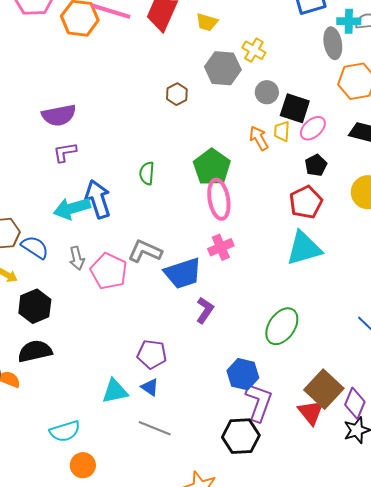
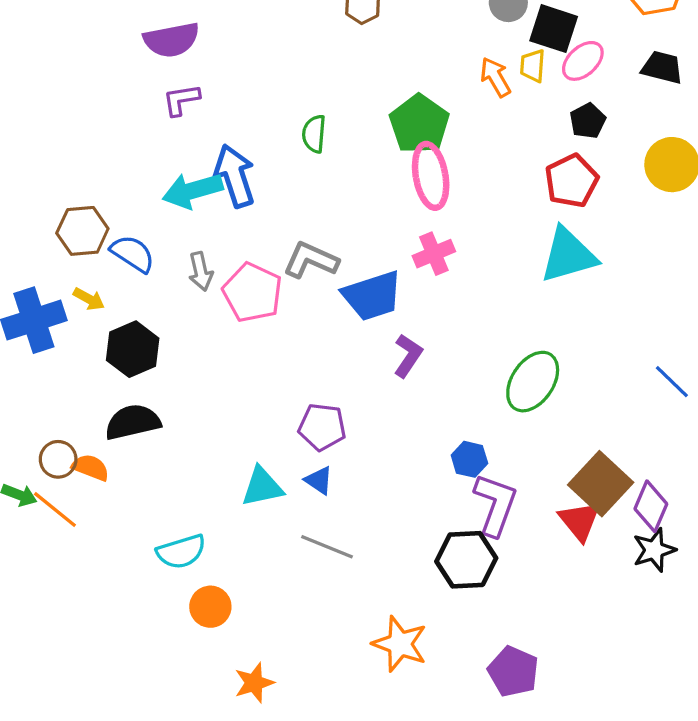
blue hexagon: (243, 374) -> (469, 459), size x0.7

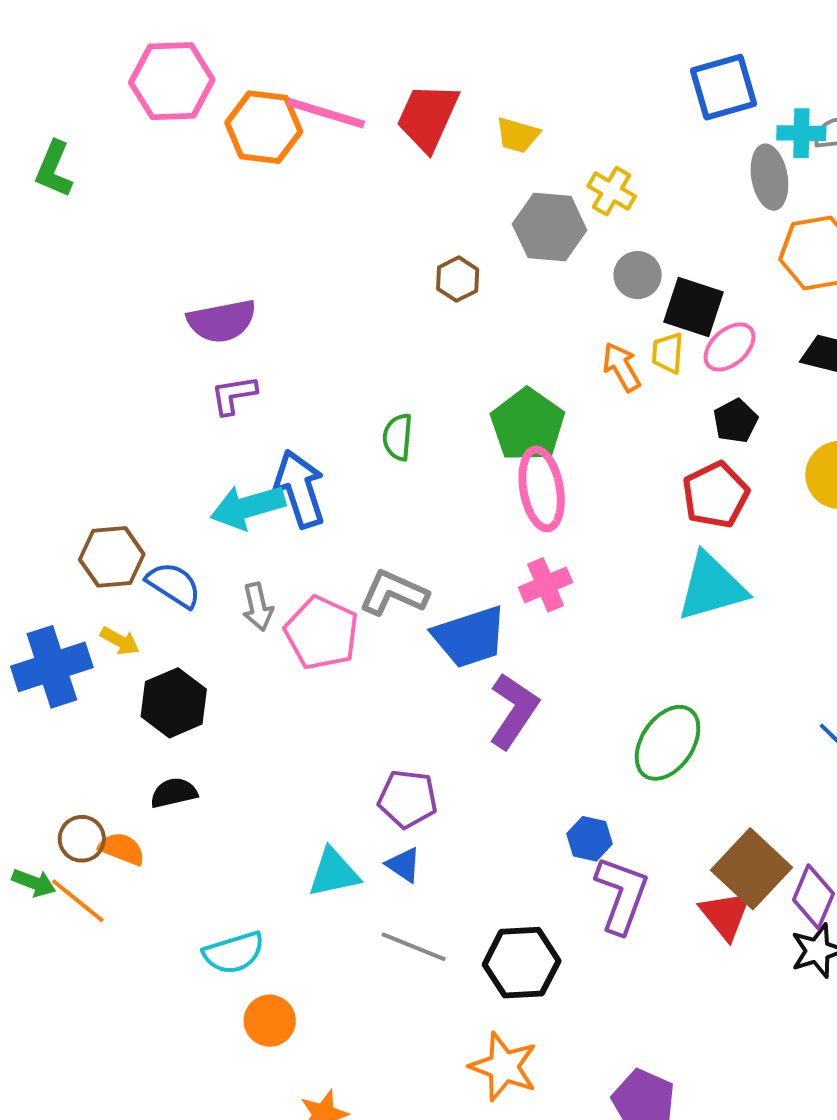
purple L-shape: (408, 356) -> (514, 711), size x1.4
black semicircle: (133, 422) -> (174, 793), size x0.7
black hexagon: (466, 560) -> (522, 963), moved

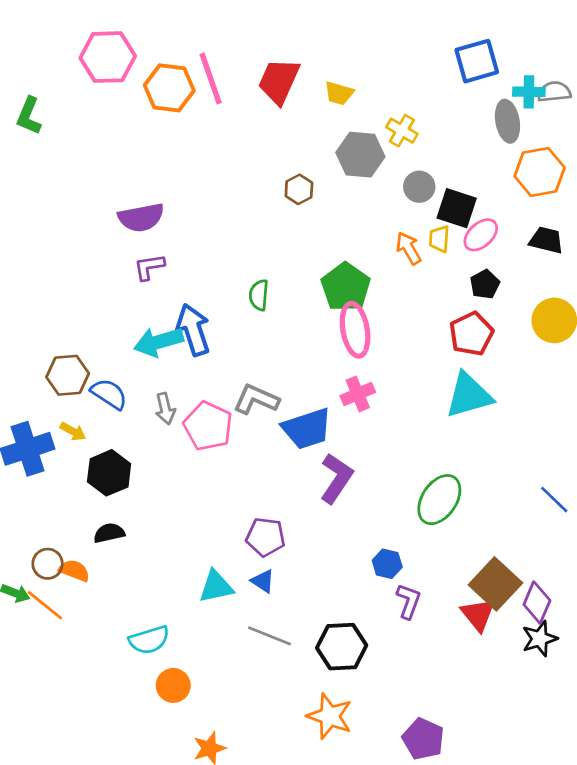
pink line: (326, 113) -> (211, 78), turned 54
purple L-shape: (622, 895) -> (409, 601), size x0.7

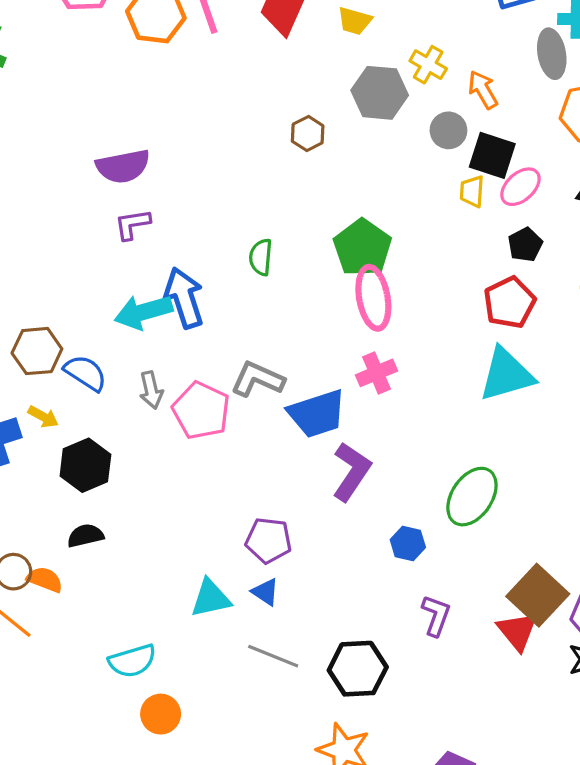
orange arrow: (409, 248) -> (483, 90), moved
blue hexagon: (387, 564) -> (408, 543), moved

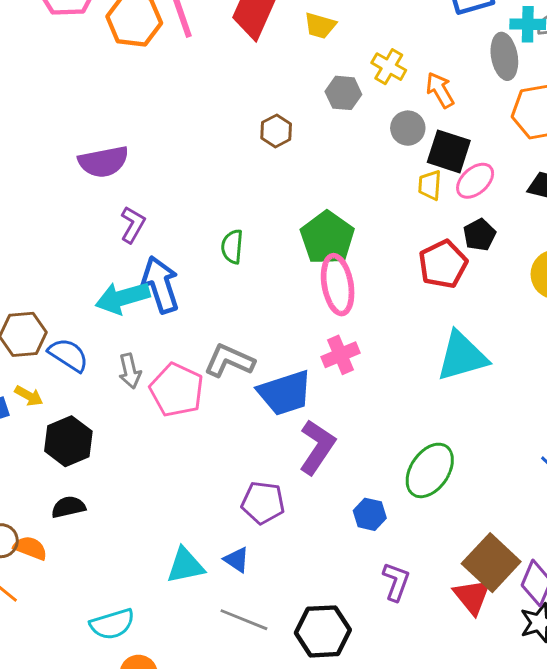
gray hexagon: (380, 93) -> (343, 93), size x0.7
purple L-shape: (132, 224) -> (133, 225), moved, turned 129
red pentagon: (510, 303) -> (443, 264), moved
purple pentagon: (269, 540) -> (263, 503), moved

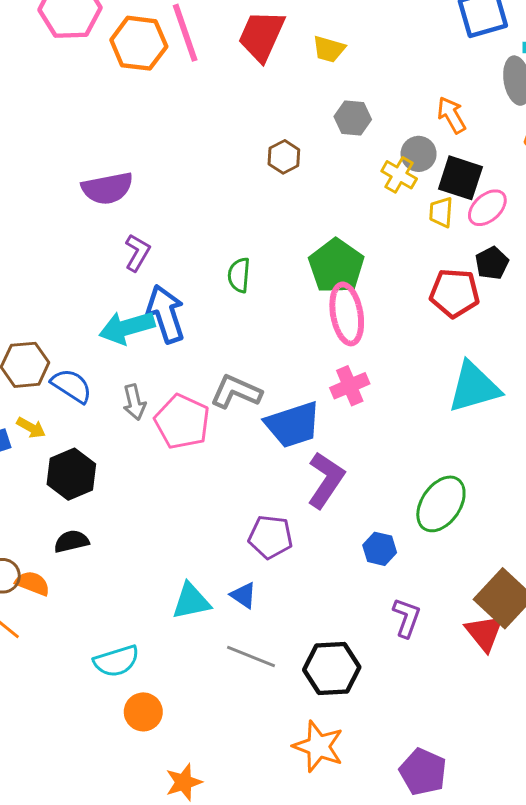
yellow cross: (389, 67) -> (399, 175), moved
red pentagon: (443, 264) -> (454, 293), turned 30

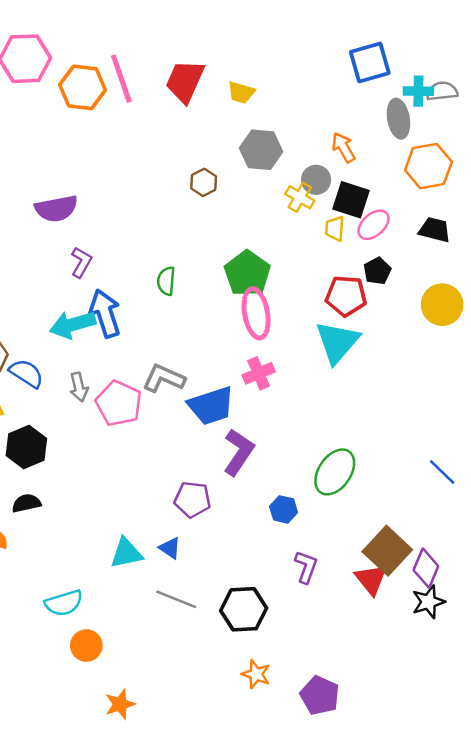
gray hexagon: (353, 118) -> (261, 150), size x1.4
cyan triangle: (474, 387) -> (337, 342), moved, turned -33
orange star: (318, 746) -> (256, 674), moved, size x0.7

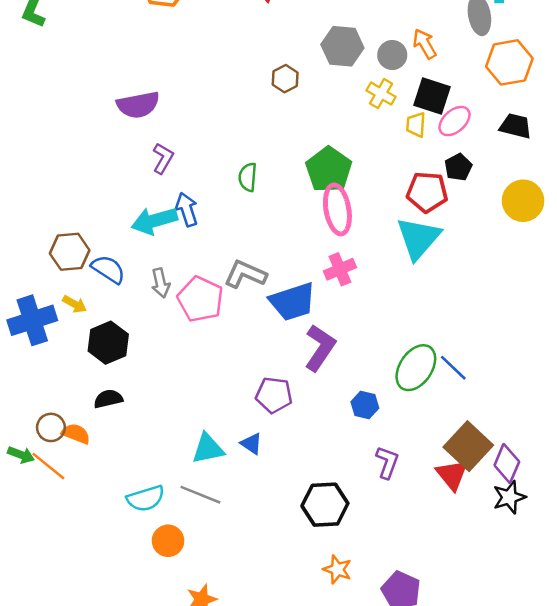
gray circle: (316, 180) -> (392, 55), moved
blue arrow: (105, 313) -> (187, 209), size x0.7
blue line: (442, 472) -> (453, 368), moved
gray line: (176, 599) -> (200, 495), moved

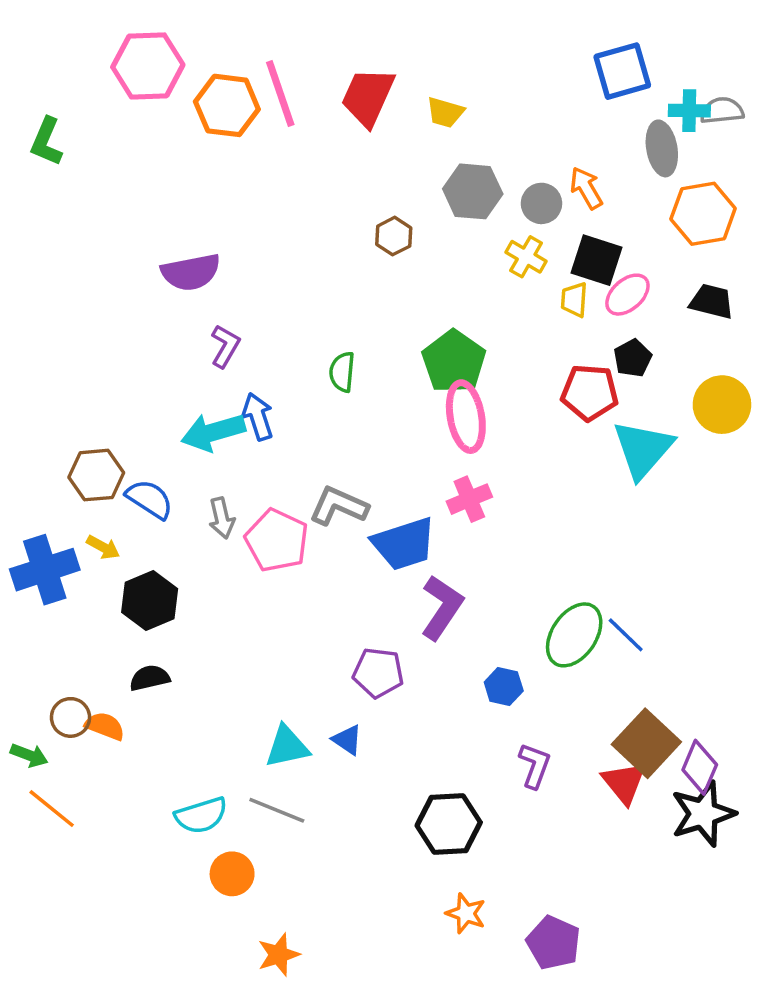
cyan triangle: (418, 238) -> (643, 449), moved
orange line: (48, 466) -> (52, 809), moved
black star: (509, 497) -> (703, 814), size x1.4

